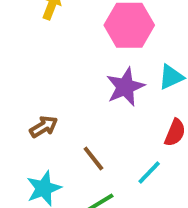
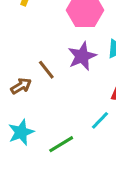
brown line: (93, 158) -> (46, 70), moved

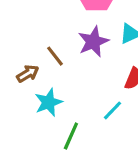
cyan star: (21, 132) -> (49, 102), moved
green line: (61, 144) -> (71, 136), turned -35

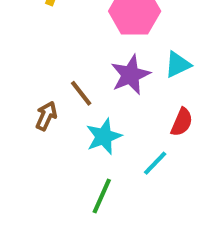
brown arrow: (28, 74) -> (46, 116), turned -35
cyan star: (49, 102) -> (104, 136), moved

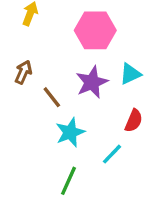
brown arrow: (46, 116) -> (23, 72), moved

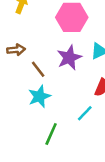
brown arrow: (23, 72) -> (16, 50), turned 60
cyan star: (70, 132) -> (39, 96), moved

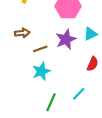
brown line: (38, 69) -> (40, 49), turned -72
cyan line: (85, 113) -> (79, 94), moved

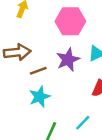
brown arrow: (22, 33) -> (17, 52), size x1.5

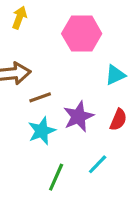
purple star: (68, 60) -> (78, 116), moved

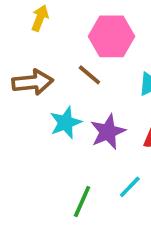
brown line: (40, 97) -> (89, 75), moved, turned 60
cyan star: (42, 131) -> (66, 123), moved

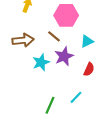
purple star: (108, 132) -> (64, 56), moved

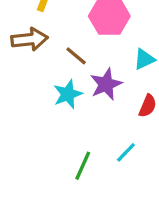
brown line: (54, 36) -> (76, 56), moved
brown arrow: (23, 40) -> (29, 39), moved

